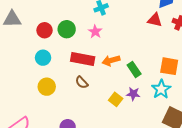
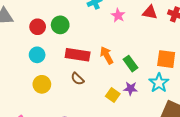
pink star: (95, 32) -> (118, 15), moved
orange arrow: (111, 60) -> (107, 55), turned 78

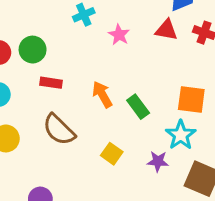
red rectangle: (78, 55) -> (51, 83), moved, size x0.6
brown semicircle: (77, 79) -> (59, 130), size x1.6
purple star: (131, 89) -> (158, 161), moved

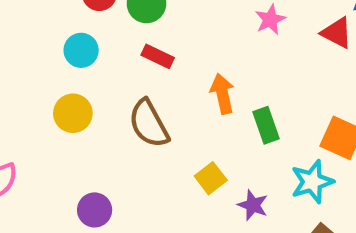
purple star: (158, 161) -> (253, 205), moved

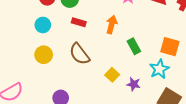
orange arrow: (222, 94) -> (112, 25), moved, turned 36

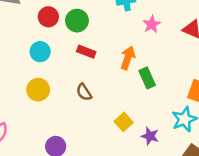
green rectangle: (134, 46) -> (147, 78), moved
brown semicircle: (80, 54) -> (84, 92), size x0.6

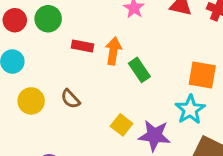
red rectangle: (86, 52) -> (83, 46), moved
yellow circle: (38, 90) -> (31, 101), moved
purple star: (150, 136) -> (154, 136), size x1.5

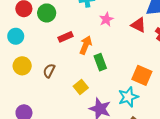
red rectangle: (83, 46) -> (66, 37), turned -48
brown semicircle: (70, 99) -> (49, 71), turned 56
yellow square: (122, 125) -> (81, 87), moved

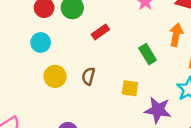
orange arrow: (86, 45) -> (176, 35), moved
yellow square: (81, 87) -> (130, 88), turned -32

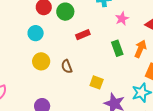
green rectangle: (148, 54) -> (117, 48), moved
brown semicircle: (88, 76) -> (67, 66), turned -48

